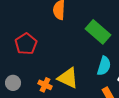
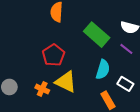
red pentagon: (26, 44) -> (54, 55), moved

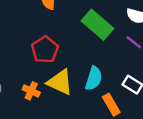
cyan semicircle: (103, 70) -> (94, 78), moved

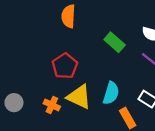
green rectangle: (97, 25) -> (115, 42), size x0.7

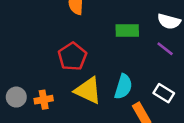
green rectangle: (115, 42) -> (127, 30), turned -42
orange cross: (52, 105) -> (44, 100), moved, turned -35

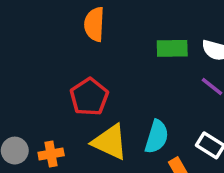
green rectangle: (127, 30) -> (172, 48), moved

